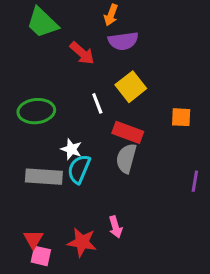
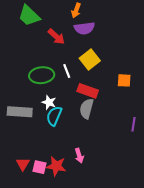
green ellipse: (36, 111) -> (42, 75), moved
gray rectangle: (44, 177) -> (20, 112), moved
pink square: (41, 256) -> (40, 167), moved

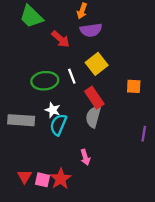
red rectangle: (88, 91) -> (94, 98), turned 36
pink arrow: (79, 156) -> (85, 157), moved
red star: (56, 166) -> (61, 179), turned 30

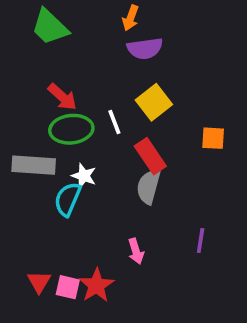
red arrow: (61, 39) -> (62, 97), moved
gray rectangle: (21, 120) -> (34, 165), moved
cyan semicircle: (58, 125) -> (68, 199), moved
purple line: (144, 134) -> (201, 240), moved

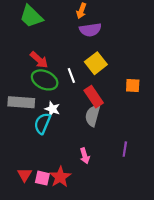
green ellipse: (71, 129) -> (45, 80), turned 30

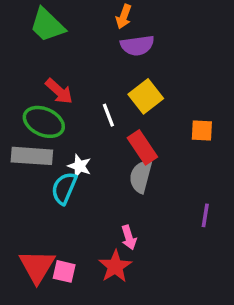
green ellipse: (45, 80) -> (44, 122), moved
purple line: (125, 149) -> (205, 215), moved
red triangle: (25, 175) -> (37, 266), size x1.6
red star: (60, 177) -> (115, 266), moved

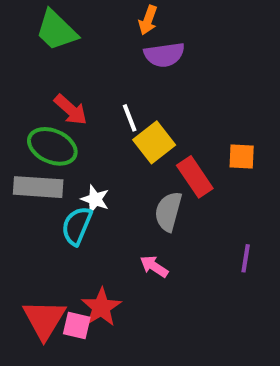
yellow square: (146, 96) -> (154, 142), moved
white line: (108, 115) -> (130, 118), moved
red rectangle: (142, 147) -> (195, 177), moved
pink arrow: (129, 237) -> (154, 266), moved, turned 140
red star: (115, 266) -> (101, 307), moved

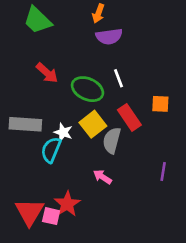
white line: (130, 118) -> (119, 78), moved
yellow square: (154, 142) -> (93, 124), moved
green ellipse: (52, 146) -> (88, 89), moved

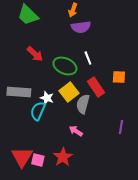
red star: (67, 204) -> (63, 157), moved

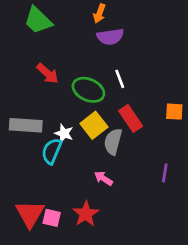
orange square: (119, 77) -> (174, 112), moved

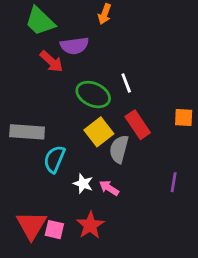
purple semicircle: (110, 37) -> (74, 46), moved
red arrow: (48, 73) -> (51, 61), moved
white star: (64, 133) -> (83, 184), moved

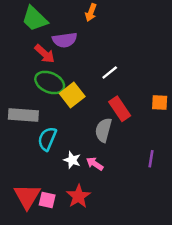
white line: (126, 83) -> (110, 72), turned 72
green ellipse: (93, 95) -> (50, 82), moved
yellow square: (99, 132) -> (72, 95), moved

